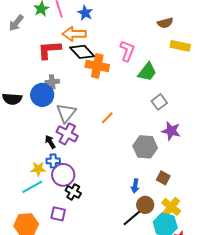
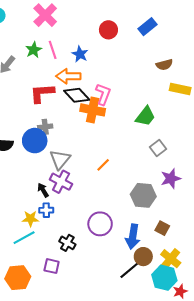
pink L-shape: (127, 51) -> (103, 94), moved
purple star: (171, 131) -> (171, 179), turned -30
purple circle: (63, 175) -> (100, 224), moved
blue arrow: (135, 186) -> (133, 237), size x1.6

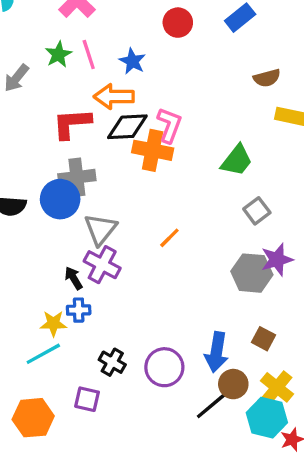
black diamond: (77, 95) -> (127, 127), turned -50
gray cross: (45, 127) -> (77, 177), size x1.5
gray hexagon: (143, 195) -> (252, 273), moved
purple circle: (100, 224) -> (164, 367), moved

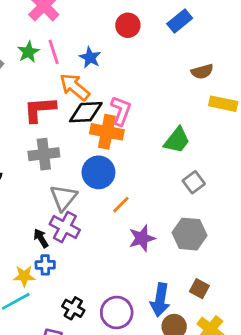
orange arrow: (114, 97) -> (75, 87), turned 40
blue circle: (60, 199) -> (98, 172), moved
purple star: (277, 260) -> (142, 238), moved

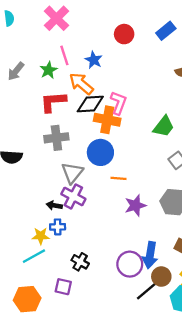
green star: (28, 52) -> (49, 70), moved
orange line: (121, 205) -> (118, 178), turned 49
black arrow: (41, 238) -> (54, 205), turned -49
purple circle: (117, 313) -> (130, 264), moved

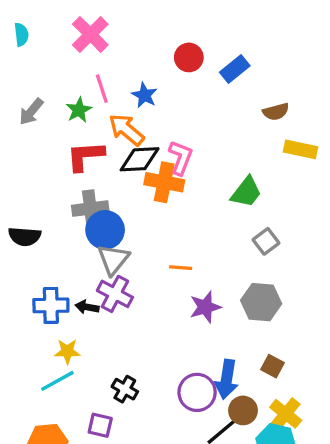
blue rectangle: (166, 31) -> (235, 69), moved
blue circle: (100, 152) -> (105, 230), moved
blue cross: (58, 227) -> (51, 305), moved, size x1.5

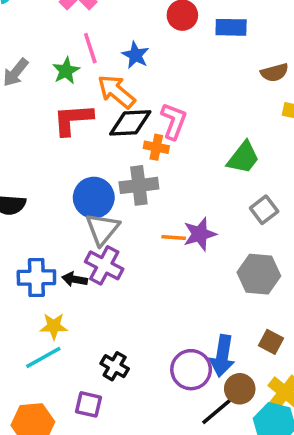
blue rectangle: (235, 69) -> (231, 27), turned 40
orange cross: (164, 182) -> (156, 147), size x0.6
gray cross: (90, 209) -> (139, 185), moved
purple star: (205, 307) -> (200, 234), moved

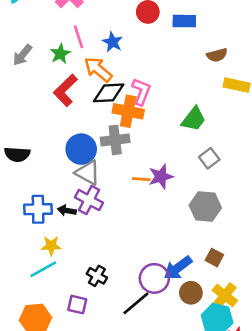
red L-shape: (73, 119) -> (65, 90), turned -40
orange cross: (156, 147) -> (128, 111), size x1.6
gray triangle: (102, 229) -> (88, 173), turned -40
blue arrow: (222, 356) -> (178, 268), turned 44
black line: (219, 410) -> (136, 303), moved

